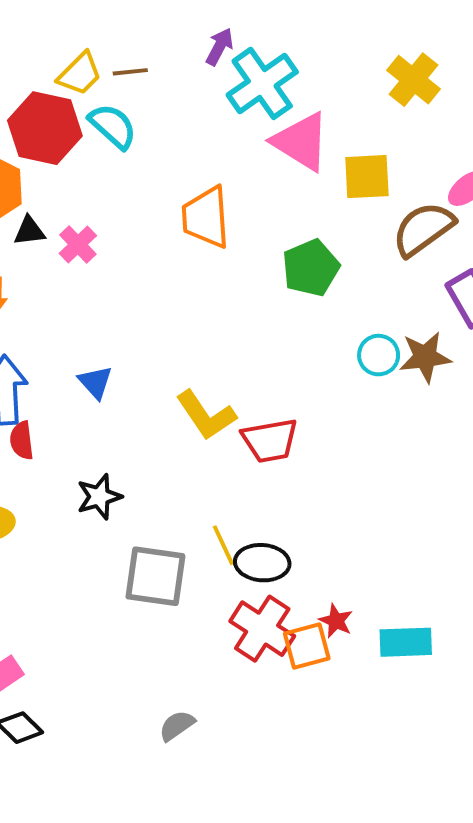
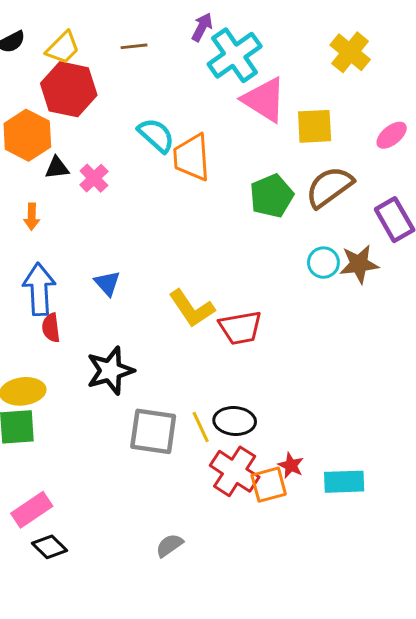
yellow trapezoid: (80, 74) -> (63, 48), moved
cyan semicircle: (113, 126) -> (156, 135), moved
brown semicircle: (423, 229) -> (329, 187), moved
black star: (99, 497) -> (110, 371), size x1.4
yellow line: (223, 545) -> (201, 427), moved

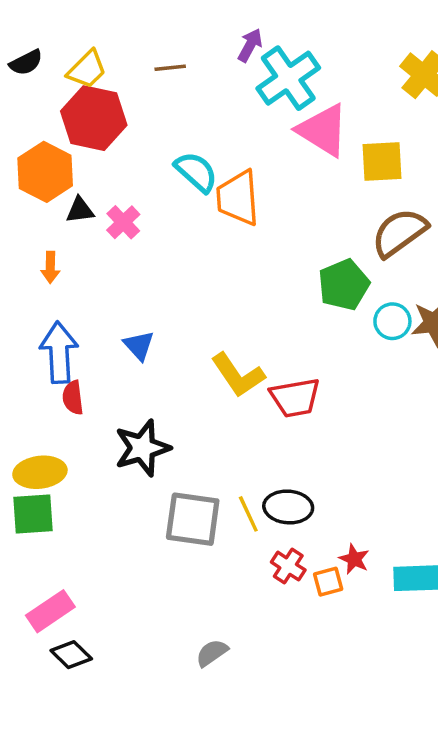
green pentagon: (272, 196) -> (344, 285), moved
red cross: (235, 471) -> (288, 566), size x0.6
orange square: (269, 485) -> (328, 582), size x0.7

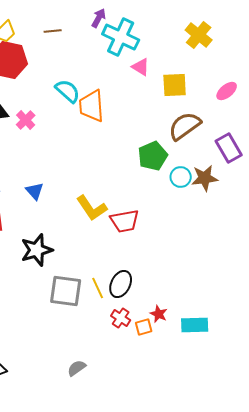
cyan cross: (288, 78) -> (121, 37), turned -30
pink triangle: (323, 130) -> (141, 67), size x0.6
black ellipse: (288, 507) -> (121, 284), turned -68

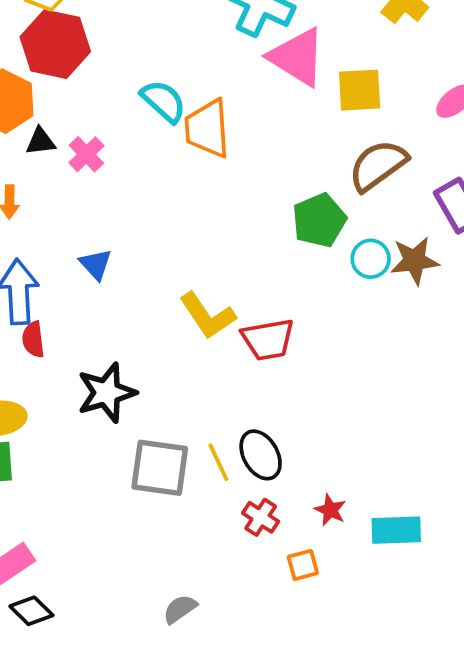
pink triangle: (141, 67) -> (297, 57), size x1.8
blue triangle: (35, 191) -> (96, 264), moved
black ellipse: (121, 284) -> (261, 455), turned -56
orange square: (144, 327) -> (303, 565), moved

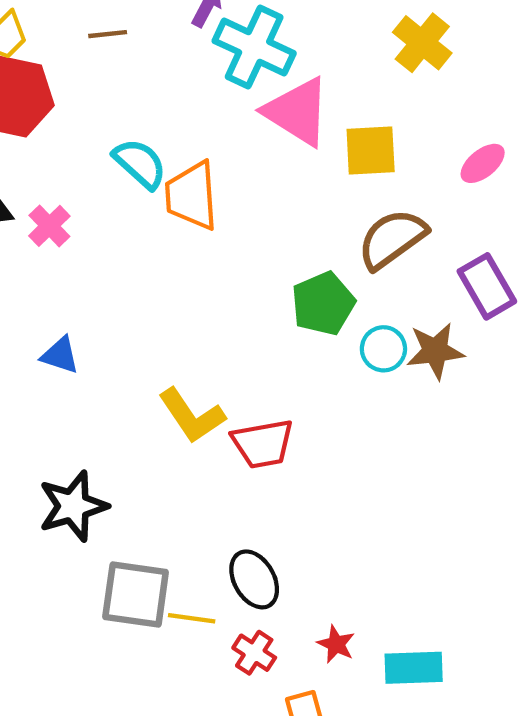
blue triangle: (96, 264) -> (60, 355), turned -30
yellow line: (218, 462) -> (192, 618), moved, turned -57

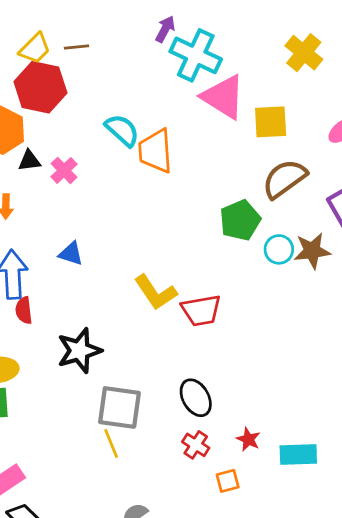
brown line: (108, 34) -> (76, 47), moved
yellow line: (192, 618) -> (111, 443), moved, turned 60

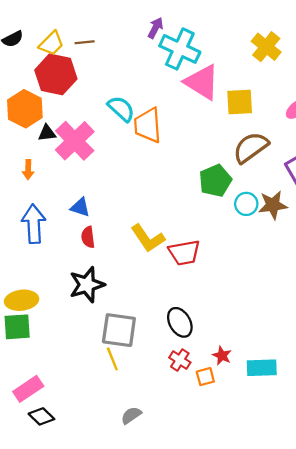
pink cross: (64, 170) -> (75, 141), size x1.8
red semicircle: (24, 310) -> (88, 237), moved
orange square: (228, 481) -> (205, 377), moved

